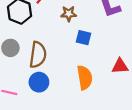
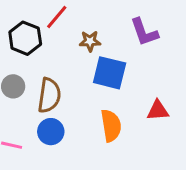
blue square: (83, 38) -> (110, 73), size x1.6

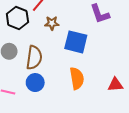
brown star: (90, 41) -> (52, 23), moved
red triangle: (158, 110) -> (115, 85), moved

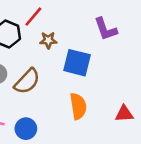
brown semicircle: (34, 58) -> (27, 81), turned 35
blue circle: (35, 83) -> (26, 129), moved

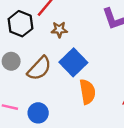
blue square: (77, 63) -> (73, 62), moved, turned 32

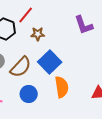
blue circle: (38, 113) -> (29, 94), moved

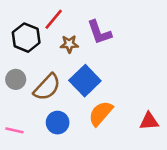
purple L-shape: (84, 25) -> (99, 32), moved
orange semicircle: (62, 87) -> (101, 113), turned -130

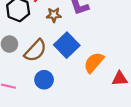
orange semicircle: (101, 113) -> (94, 62), moved

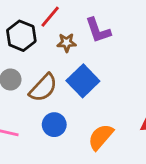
orange semicircle: (94, 62) -> (101, 137), moved

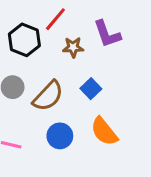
blue square: (83, 81) -> (91, 89), size x0.6
orange semicircle: (101, 137) -> (104, 131), moved, turned -80

